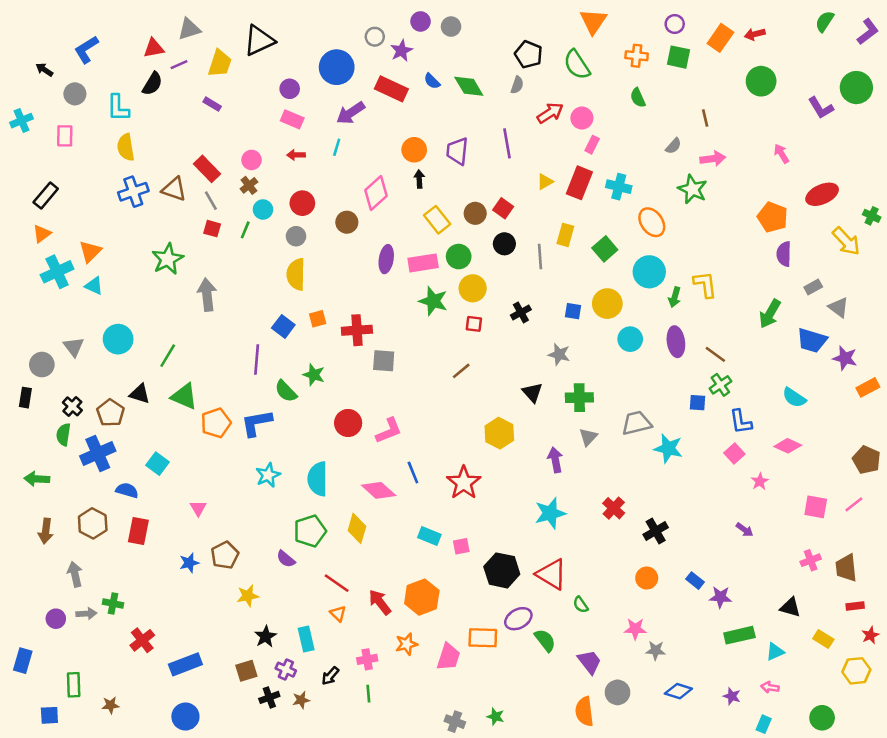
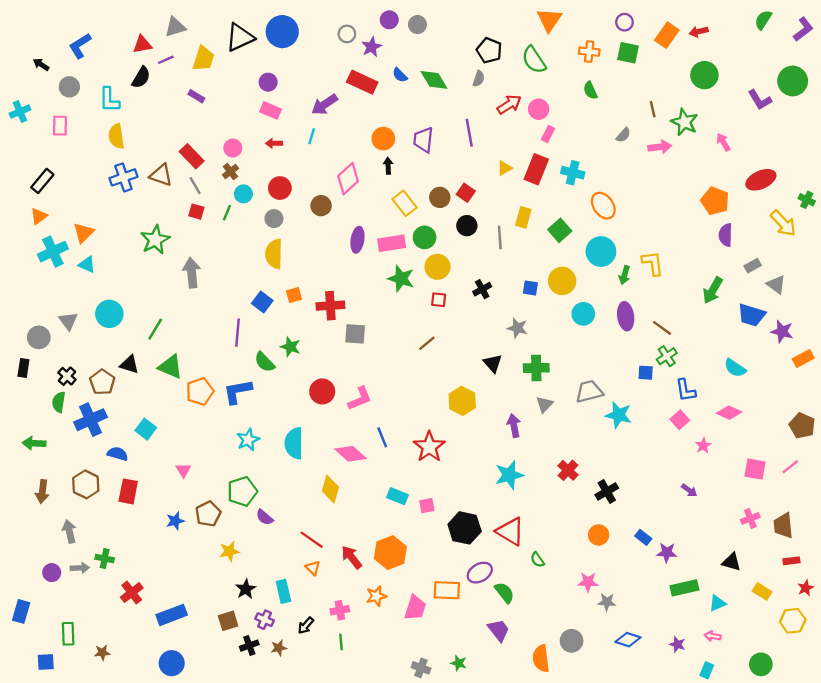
blue circle: (337, 67) -> (282, 32), moved
green star: (692, 189) -> (684, 122), moved
green pentagon: (310, 531) -> (242, 491), moved
purple trapezoid: (590, 662) -> (499, 630), moved

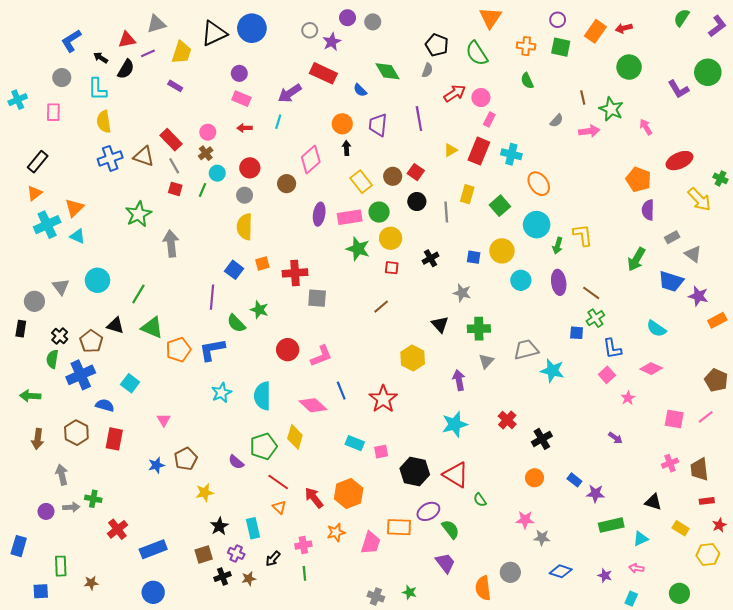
black arrow: (41, 65) -> (101, 58), moved
blue semicircle: (400, 75) -> (360, 90), moved
green pentagon: (242, 491) -> (263, 446), moved

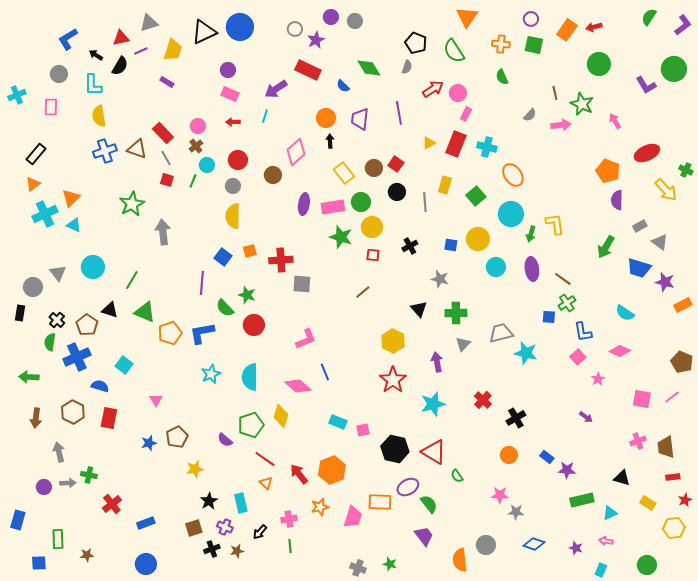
red circle: (288, 350) -> (254, 325), moved
red star: (383, 399) -> (393, 380), moved
blue rectangle: (153, 549) -> (146, 523), size x0.7

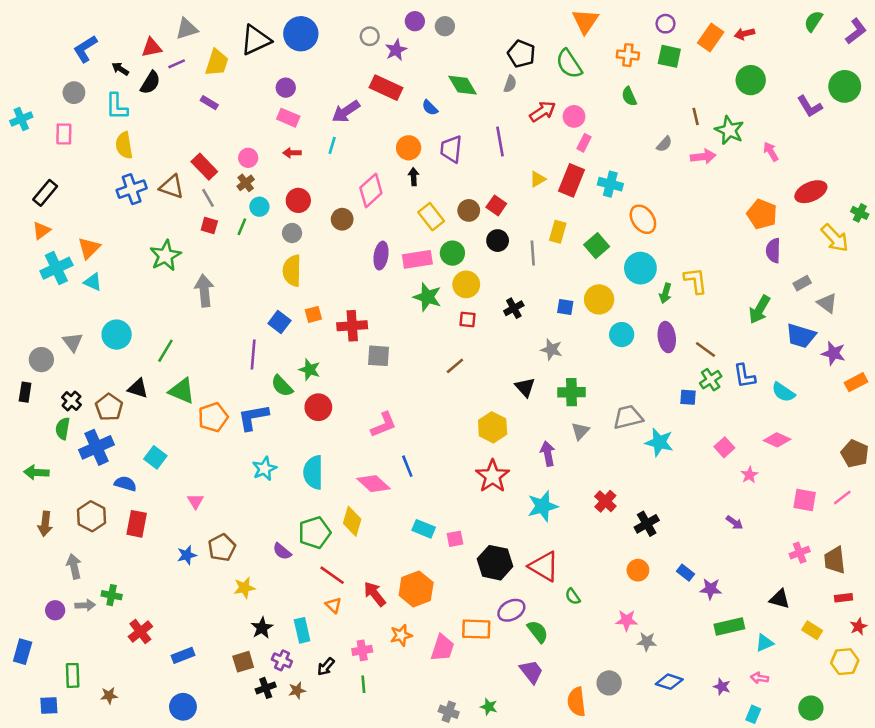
blue L-shape: (583, 332) -> (744, 376), moved

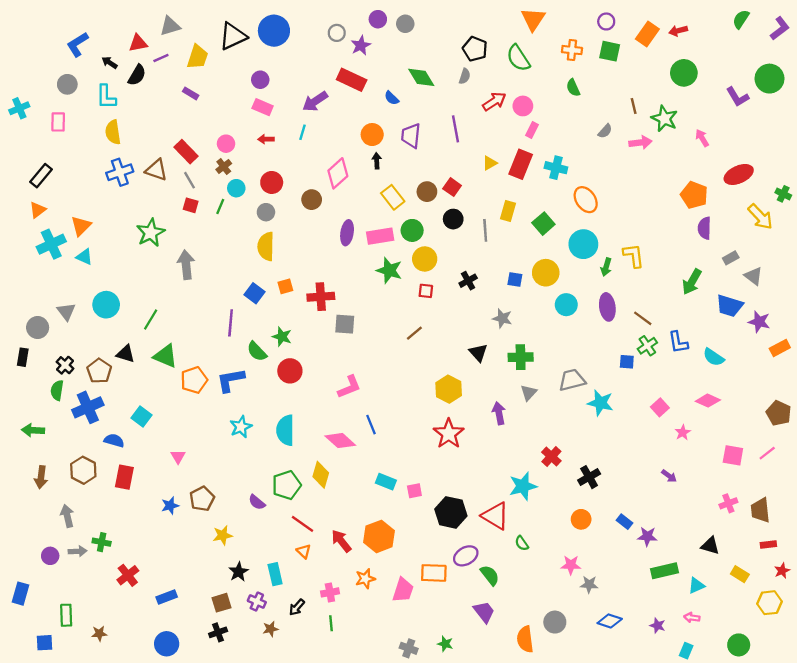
cyan star: (543, 506) -> (523, 486), moved
black cross: (266, 688) -> (218, 632), moved

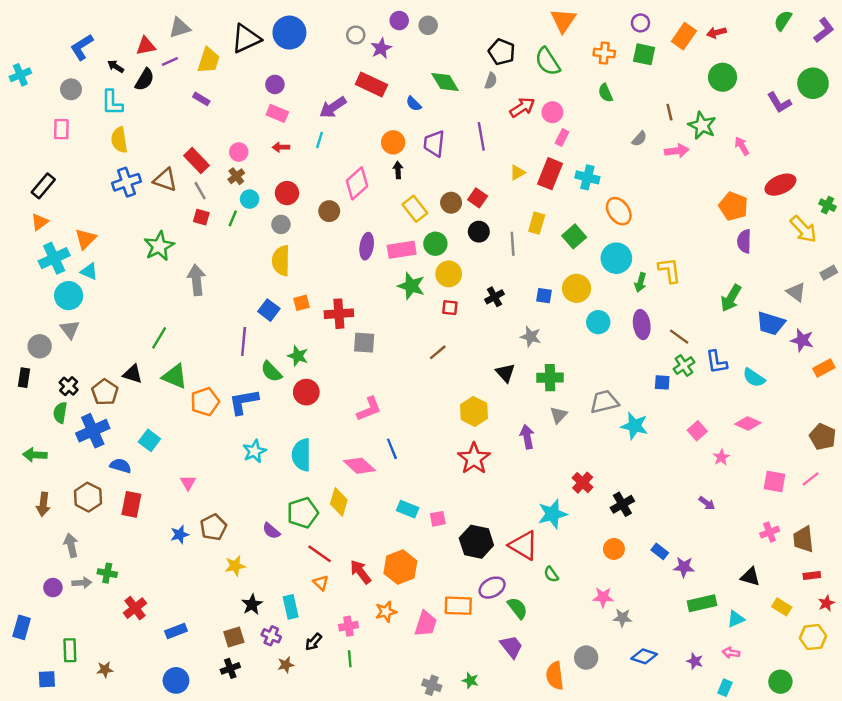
cyan cross: (19, 108) -> (20, 75), moved
gray rectangle: (731, 258) -> (829, 273), moved
cyan circle: (106, 305) -> (69, 296), moved

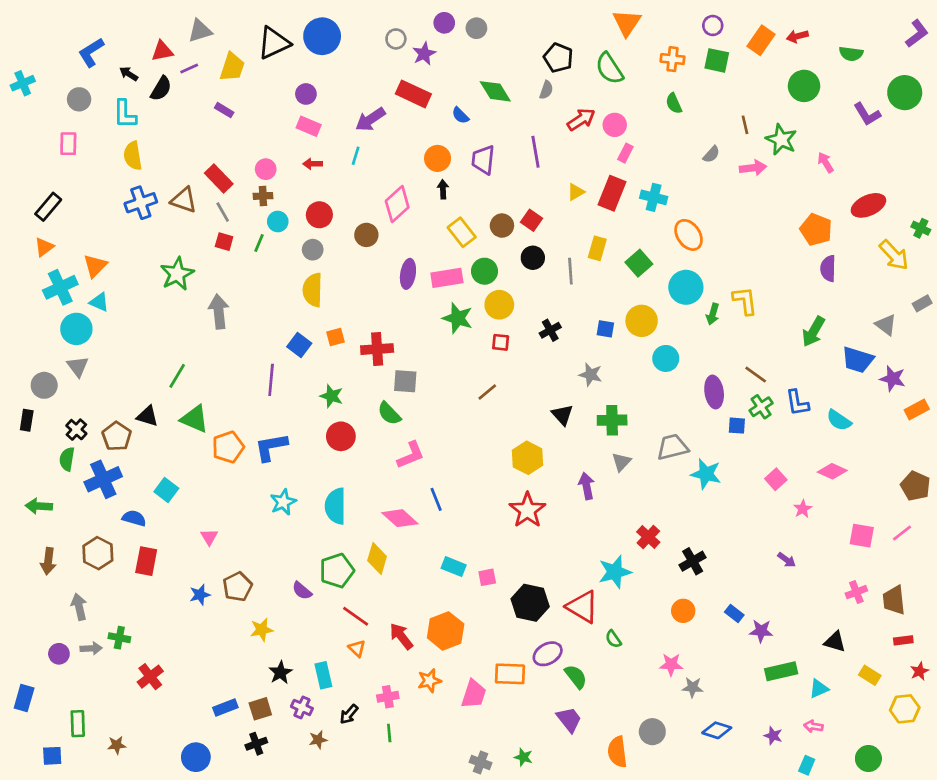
green semicircle: (783, 21) -> (851, 54), moved, turned -115
brown cross: (236, 176) -> (263, 196), turned 35
purple ellipse: (642, 325) -> (714, 392), moved
green semicircle: (271, 372) -> (389, 413), moved
blue rectangle: (176, 631) -> (225, 707), moved

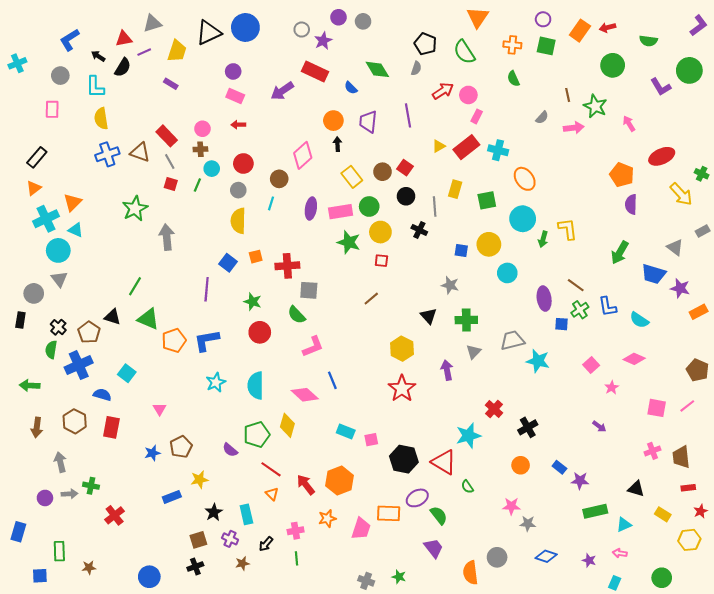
cyan line: (356, 156) -> (271, 203), moved
red rectangle: (612, 193) -> (466, 147), turned 30
green square: (639, 263) -> (487, 200), turned 30
black cross: (550, 330) -> (419, 230), moved, turned -35
blue rectangle: (225, 707) -> (172, 497), moved

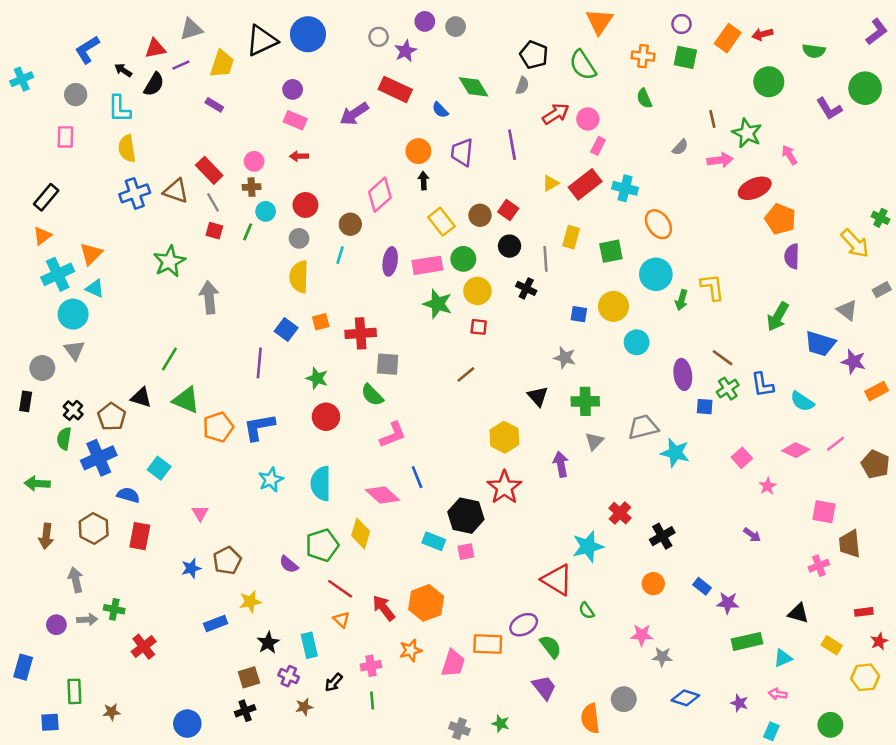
red ellipse: (662, 156) -> (755, 188), moved
pink line: (687, 406) -> (836, 444), moved
brown trapezoid: (681, 457) -> (850, 544), moved
black hexagon: (404, 459) -> (466, 516), moved

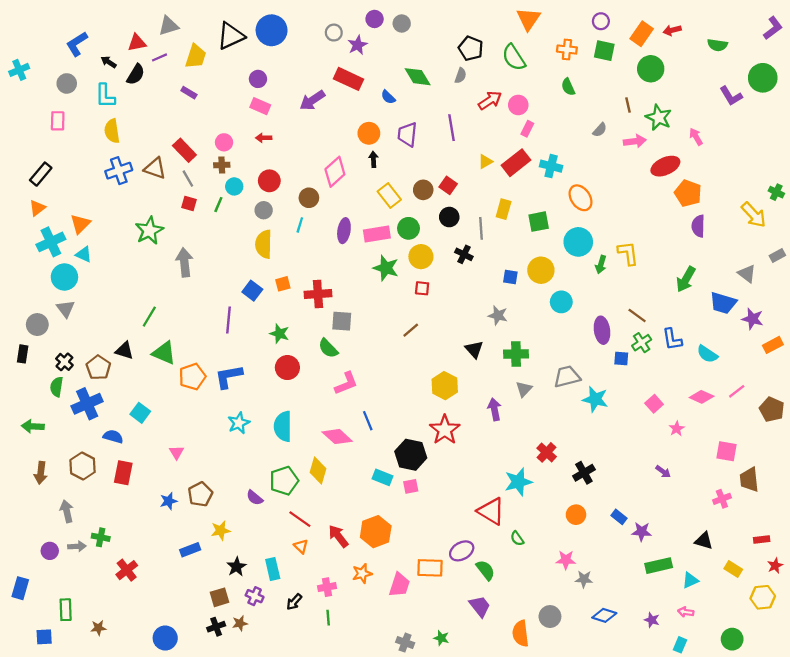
green circle: (769, 82) -> (651, 69), moved
brown star: (304, 707) -> (240, 623), moved

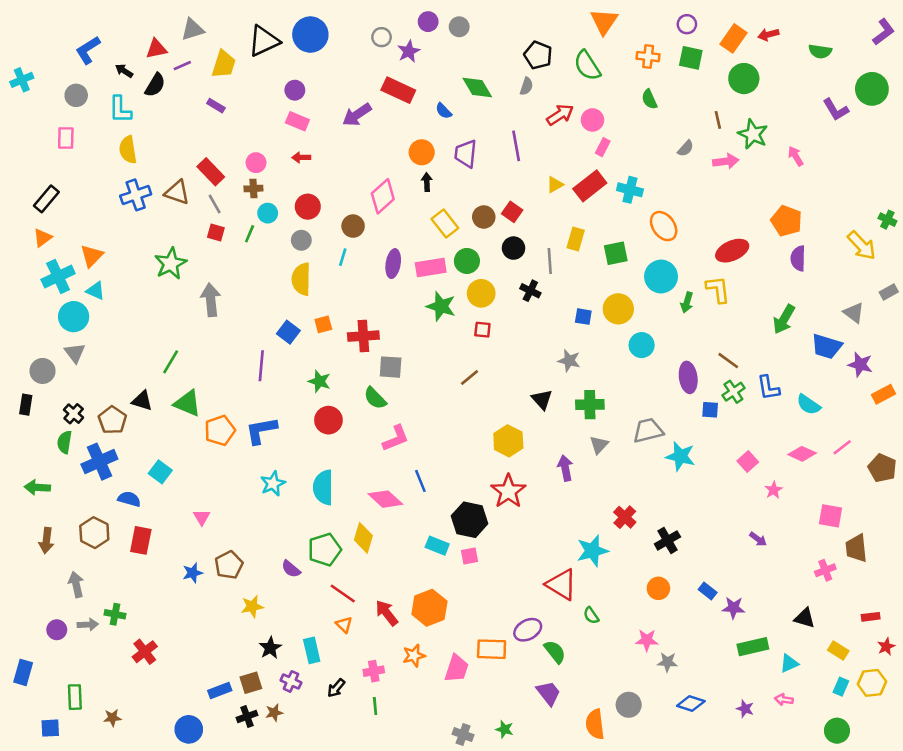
red ellipse: (665, 166) -> (732, 251), moved
blue rectangle: (190, 550) -> (220, 691), moved
cyan rectangle: (680, 645) -> (841, 687), moved

